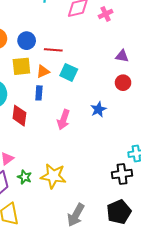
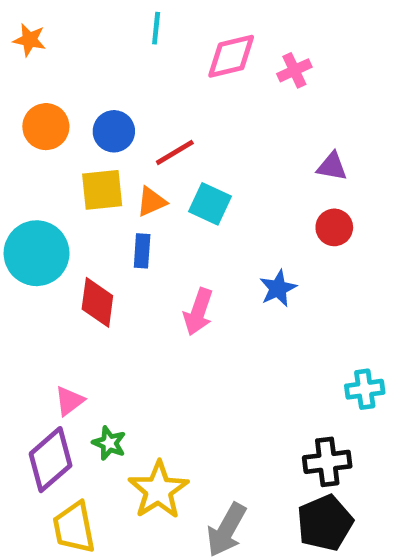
red line: (53, 50) -> (175, 152), turned -36
black cross: (122, 174) -> (327, 462), moved
yellow star: (53, 176) -> (158, 490), moved, turned 30

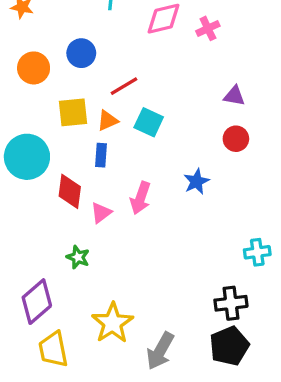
blue circle: (114, 131) -> (81, 53), moved
pink triangle: (69, 401) -> (101, 213), moved
green star: (109, 443) -> (78, 257), moved

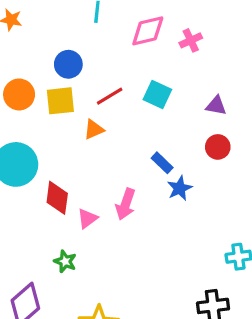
orange circle: (34, 68) -> (19, 94), moved
yellow square: (73, 112) -> (60, 101), moved
cyan square: (149, 122) -> (157, 94), moved
blue rectangle: (101, 155) -> (162, 163), moved, turned -50

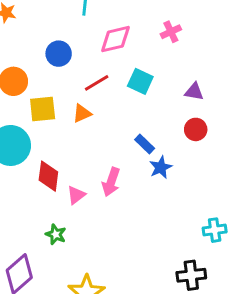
pink diamond: (148, 31) -> (115, 39), moved
yellow square: (60, 101) -> (43, 109), moved

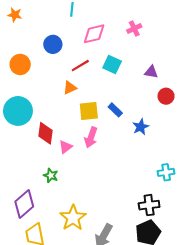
yellow square: (43, 109) -> (89, 111), moved
red circle: (196, 129) -> (166, 96), moved
blue star: (161, 167) -> (141, 127), moved

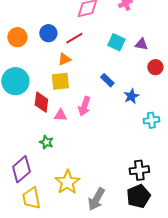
blue circle: (53, 44) -> (48, 33), moved
cyan square: (112, 64) -> (116, 42), moved
yellow square: (89, 111) -> (60, 81), moved
pink triangle: (66, 147) -> (60, 115), turned 40
cyan cross: (166, 172) -> (151, 120), moved

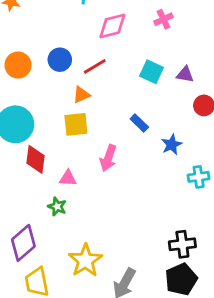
red diamond: (41, 102) -> (36, 159), moved
pink triangle: (60, 115) -> (68, 178), moved

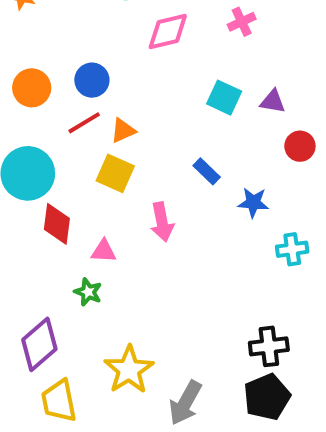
red line: (95, 66) -> (84, 123), moved
yellow square: (76, 124) -> (115, 173), turned 30
blue star: (172, 145) -> (253, 203), turned 30
pink arrow: (108, 158) -> (162, 222), turned -30

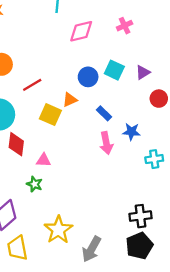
blue circle: (92, 80) -> (88, 77), moved
purple triangle: (273, 101) -> (143, 72), turned -42
orange triangle: (123, 131) -> (70, 100), moved
pink arrow: (162, 222) -> (106, 143), moved

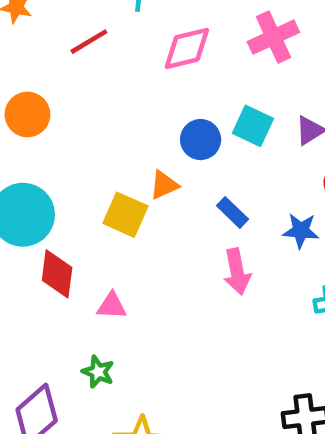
pink cross: (125, 26) -> (273, 37), size x1.5
red line: (32, 85) -> (89, 42), moved
blue star: (131, 132) -> (301, 231), moved
green star: (34, 184) -> (98, 372), moved

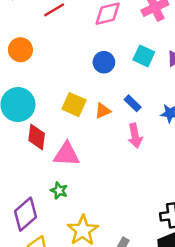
blue circle: (201, 140) -> (104, 62), moved
orange triangle: (164, 185) -> (103, 111), moved
pink triangle: (112, 306) -> (67, 154), size x1.6

